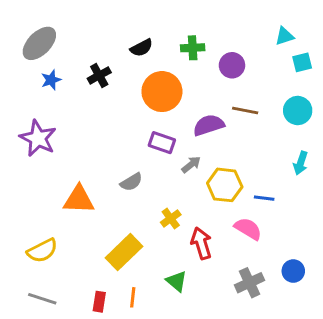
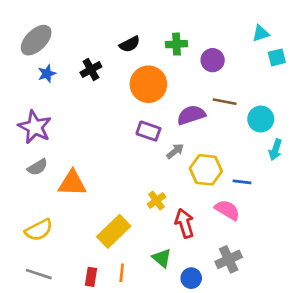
cyan circle: (298, 111) -> (261, 119), moved
gray semicircle: (131, 182) -> (37, 167), moved
blue circle: (293, 271) -> (191, 278), moved

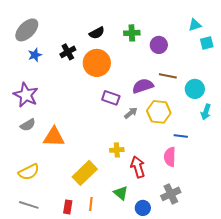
orange circle: (148, 84) -> (97, 63), moved
yellow hexagon: (206, 170) -> (159, 112), moved
yellow cross: (156, 201) -> (117, 150), turned 32
pink semicircle: (227, 210) -> (170, 157), turned -120

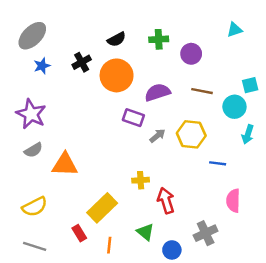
cyan square: (207, 43) -> (250, 85), moved
purple semicircle: (143, 86) -> (157, 92), moved
pink semicircle: (170, 157) -> (233, 201), moved
red rectangle: (68, 207) -> (79, 233), moved, turned -40

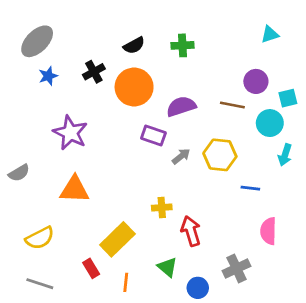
purple circle: (191, 54) -> (256, 81), moved
purple star: (31, 114) -> (70, 133), moved
gray semicircle: (33, 150) -> (19, 173), moved

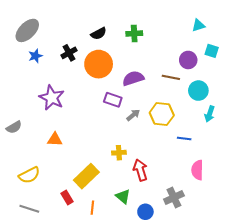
cyan square: (288, 98) -> (212, 51), moved, turned 32
orange triangle: (74, 189) -> (55, 139), size x0.7

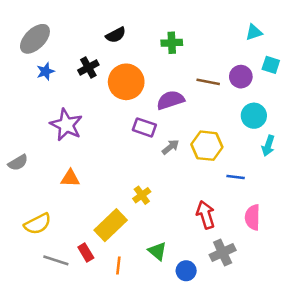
black semicircle: (99, 34) -> (116, 35), moved
brown line: (171, 77) -> (208, 82), moved
yellow cross: (119, 153) -> (142, 195), moved, turned -32
red arrow: (140, 170) -> (206, 215), moved
gray line: (29, 209) -> (56, 260), moved

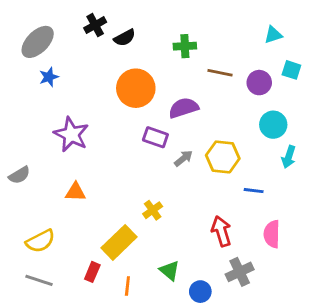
black cross: (88, 67) -> (95, 25), moved
brown line: (208, 82) -> (220, 73), moved
red rectangle: (86, 252) -> (92, 272), turned 54
gray line: (56, 260) -> (39, 280), moved

